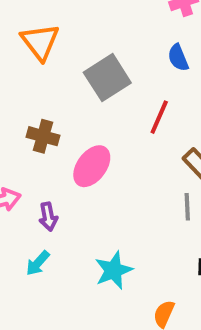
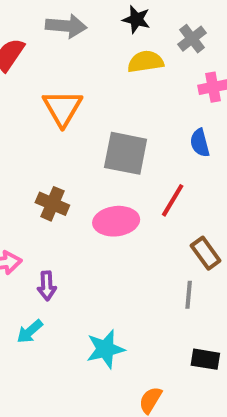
gray square: (107, 78) -> (126, 153), turned 36
pink ellipse: (92, 166) -> (116, 221), moved, turned 39

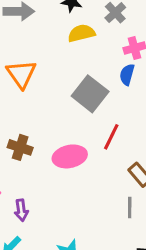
blue semicircle: (200, 143) -> (127, 75), moved, turned 35
gray square: (126, 153) -> (90, 94), moved, turned 32

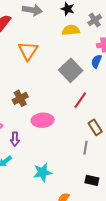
brown cross: (20, 147) -> (20, 98), turned 35
pink ellipse: (70, 156) -> (43, 120), moved

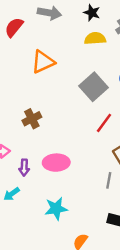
orange triangle: (28, 51) -> (43, 62), turned 30
pink ellipse: (43, 120) -> (56, 163), moved

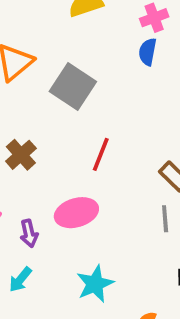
gray square: (93, 87) -> (73, 86), moved
red line: (104, 123) -> (101, 154), moved

